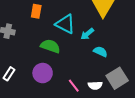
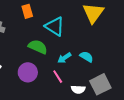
orange rectangle: (36, 11) -> (27, 11), turned -32
cyan arrow: (87, 34) -> (64, 58), moved
pink line: (74, 86) -> (58, 77), moved

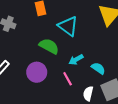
cyan semicircle: (86, 57) -> (98, 68), moved
white semicircle: (78, 89) -> (88, 94), turned 96

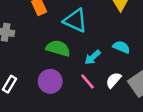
cyan semicircle: (98, 68) -> (121, 47), moved
white semicircle: (88, 94) -> (113, 80), moved, turned 40

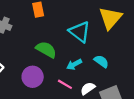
cyan triangle: (75, 20) -> (80, 32), moved
pink line: (87, 81) -> (65, 84), turned -32

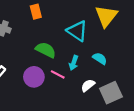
cyan arrow: (74, 64) -> (74, 63), turned -40
pink line: (65, 84) -> (58, 74), moved

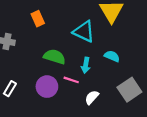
white semicircle: (88, 85) -> (92, 97), moved

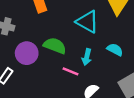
purple circle: (47, 87) -> (27, 53), moved

